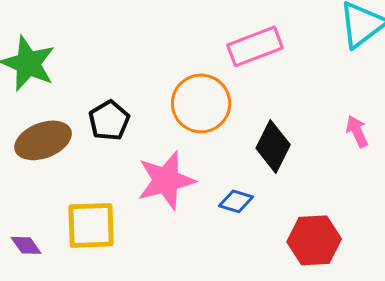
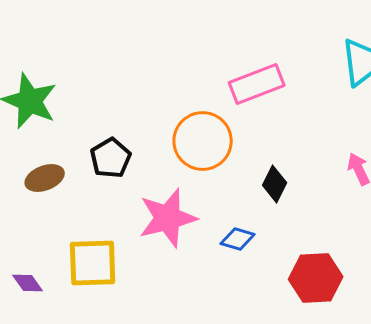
brown ellipse: (43, 140) -> (45, 178), size x0.7
black diamond: (273, 146) -> (275, 184), size x0.7

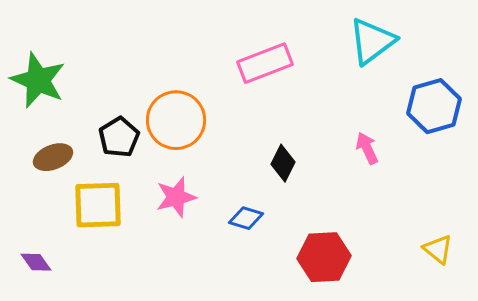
orange circle: (203, 141) -> (176, 120), moved
pink star: (168, 218) -> (176, 197), size x0.7
yellow square: (93, 263) -> (98, 205), moved

